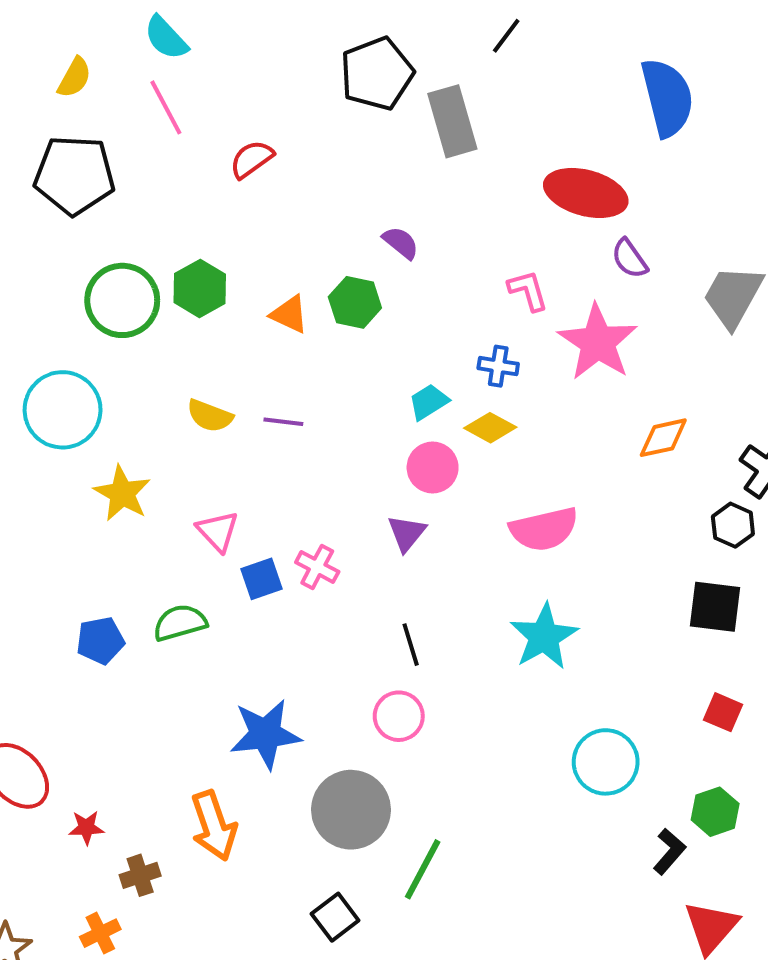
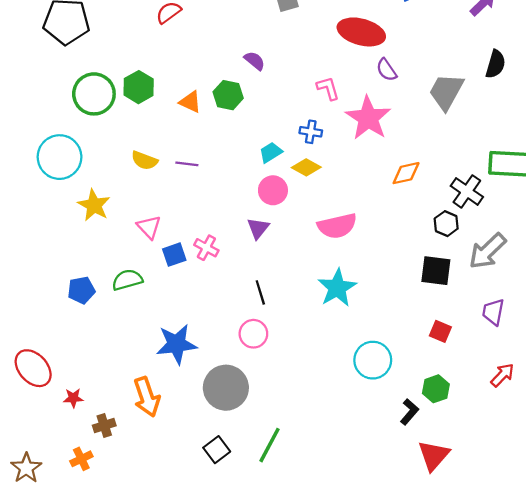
green line: (423, 869) -> (269, 445), moved

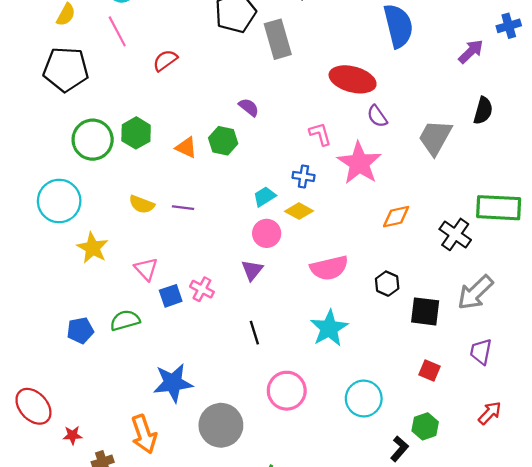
black hexagon: (446, 224) -> (387, 284), moved
pink circle: (253, 334) -> (287, 391), moved, size x1.4

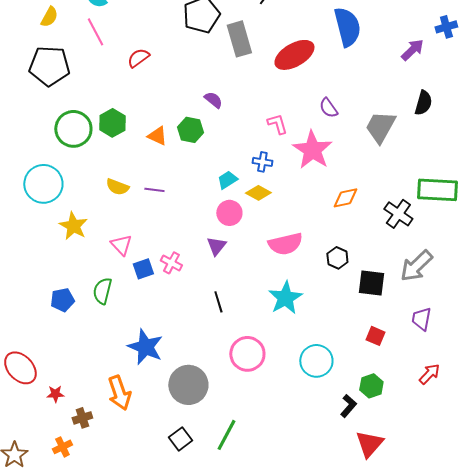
red ellipse: (353, 79) -> (294, 55), moved, turned -45
green semicircle: (125, 320) -> (102, 291), turned -60
blue star: (173, 383) -> (145, 347), turned 30

